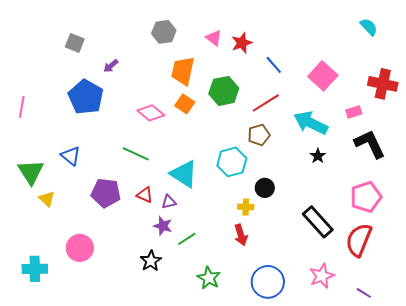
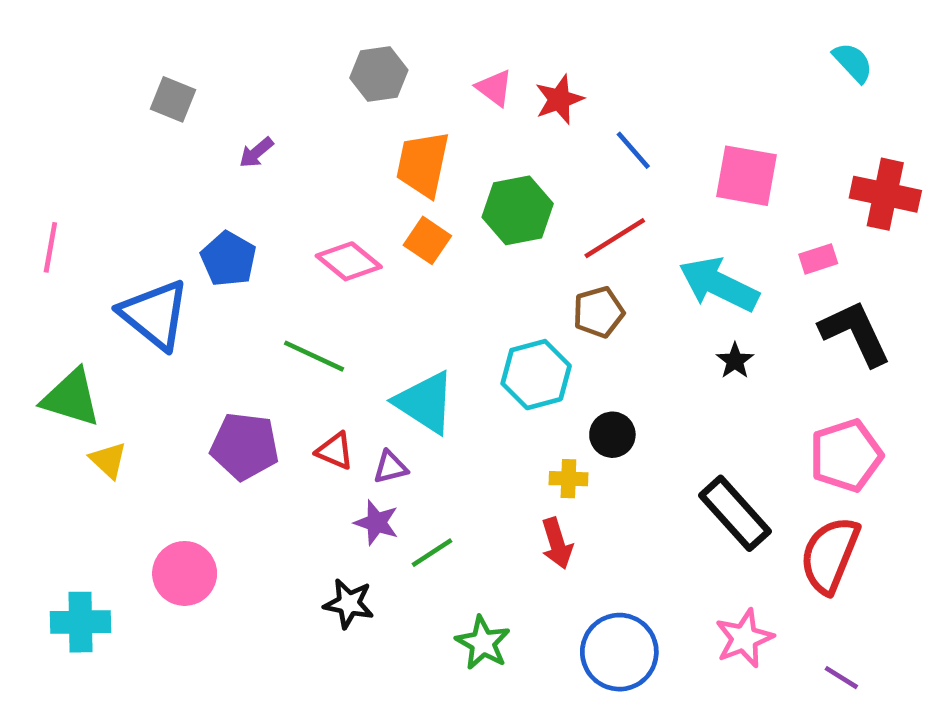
pink square: (323, 76) -> (747, 176), turned -32
blue pentagon: (86, 97) -> (229, 259), moved, size x0.7
blue triangle: (71, 156) -> (155, 314), moved, size x1.6
green triangle: (31, 172) -> (71, 398), turned -40
black star: (151, 261) -> (349, 604), turned -30

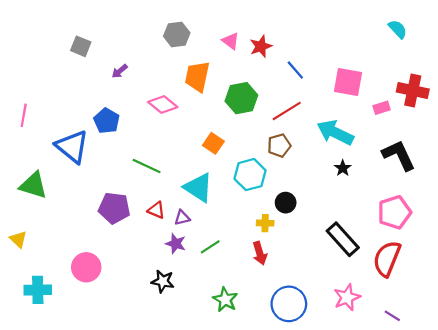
orange square: (427, 240) -> (213, 143), moved
pink rectangle: (818, 259) -> (382, 108), moved
pink diamond: (349, 261) -> (163, 105), moved
yellow triangle: (108, 460) -> (18, 239), moved
green line: (432, 553) -> (210, 247), moved

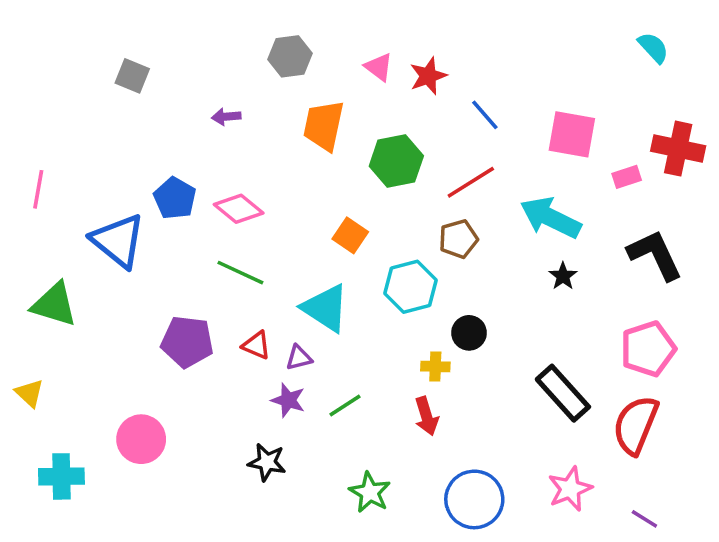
purple arrow: (120, 71) -> (226, 117), moved, turned 35
pink diamond: (163, 105) -> (239, 209), moved

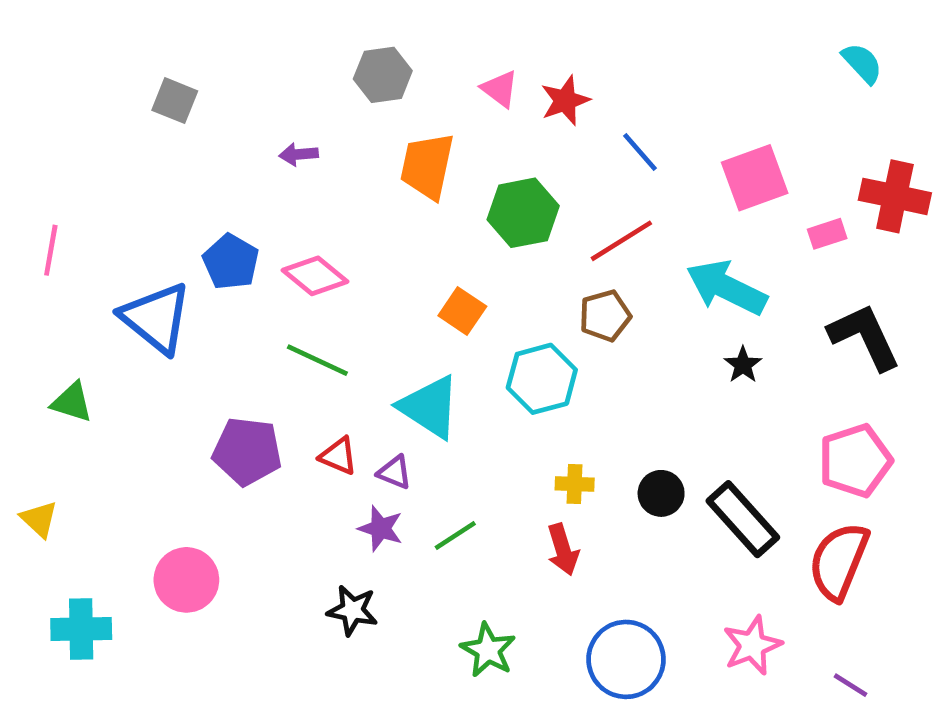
pink square: (572, 134) -> (755, 178), turned -30
green triangle: (54, 304) -> (72, 402), size x0.7
black circle: (469, 333) -> (661, 493), moved
purple triangle: (299, 358) -> (395, 472), turned 36

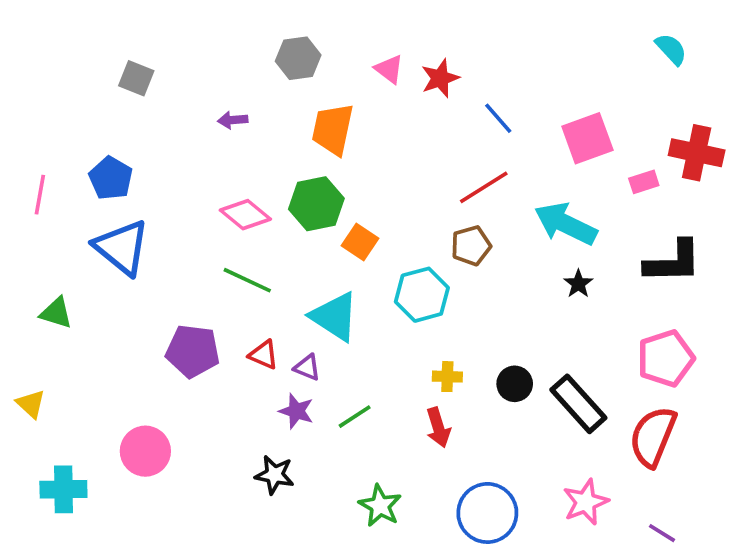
green hexagon: (523, 213) -> (316, 204), moved
blue pentagon: (231, 262) -> (111, 178), moved
black L-shape: (865, 337) -> (673, 262), turned 114

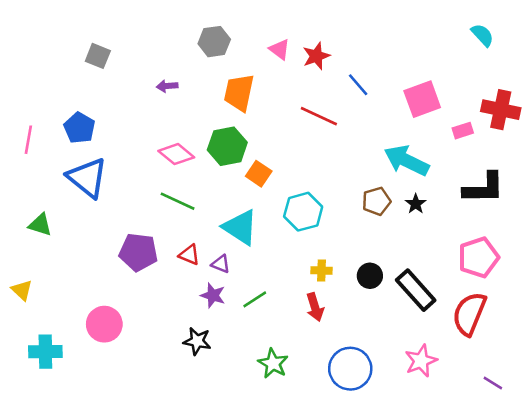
red line: (484, 187) -> (319, 116), moved, turned 57
brown pentagon: (471, 246) -> (376, 201), moved
purple line: (662, 533) -> (493, 383), moved

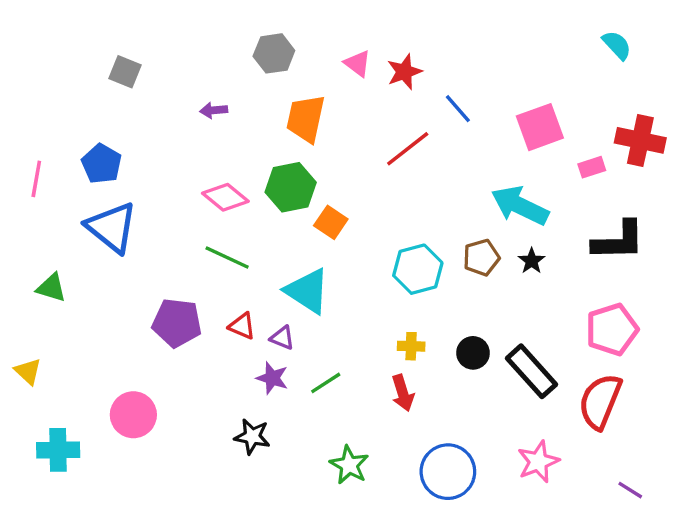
red line: (319, 116) -> (408, 149), turned -63
cyan hexagon: (303, 212) -> (418, 269), moved

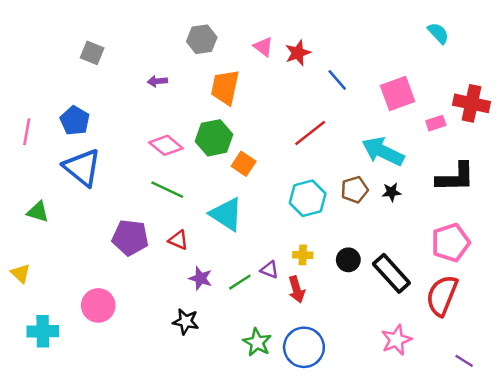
cyan semicircle: (617, 45) -> (438, 33), moved
red line: (408, 149) -> (310, 133), moved
black star: (532, 261) -> (391, 192), turned 30
purple triangle: (282, 338) -> (269, 270), moved
blue circle: (448, 472) -> (304, 347), moved

